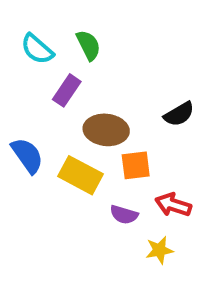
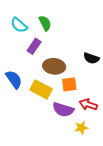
black semicircle: (179, 114) -> (91, 58), turned 49
purple semicircle: (124, 215) -> (63, 110), size x1.5

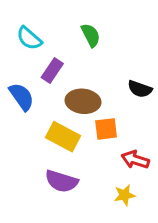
green semicircle: (45, 23) -> (91, 35), moved
blue semicircle: (14, 79) -> (22, 97), moved
purple semicircle: (63, 110) -> (61, 181), moved

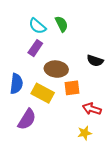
cyan semicircle: (29, 38) -> (37, 26), moved
blue semicircle: (22, 97) -> (16, 84), moved, turned 42
purple semicircle: (61, 181) -> (27, 119), moved, turned -75

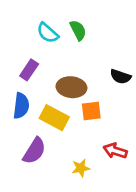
purple rectangle: (35, 48) -> (29, 70), moved
red arrow: (92, 109) -> (115, 151), moved
yellow star: (85, 133) -> (81, 168), moved

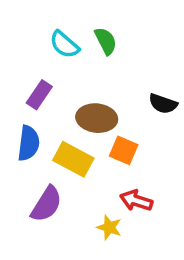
orange square: (91, 111) -> (124, 150), turned 30
red arrow: (115, 151) -> (136, 201), moved
yellow star: (81, 168) -> (109, 227), turned 30

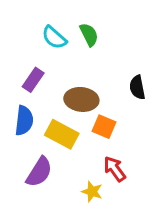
black semicircle: (163, 104) -> (137, 87), turned 60
red arrow: (136, 201) -> (115, 169), turned 36

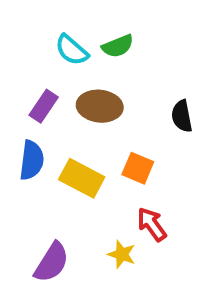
green semicircle: (89, 35) -> (118, 46), turned 95
brown ellipse: (81, 99) -> (100, 106), moved
purple semicircle: (39, 172) -> (52, 262), moved

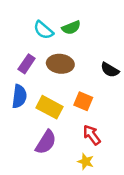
black semicircle: (182, 116) -> (110, 70), turned -48
yellow star: (122, 254) -> (86, 162), moved
purple semicircle: (52, 262) -> (46, 142), moved

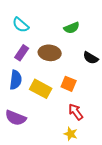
green semicircle: (71, 28) -> (72, 28), moved
cyan semicircle: (43, 30) -> (21, 25), moved
purple semicircle: (46, 142) -> (16, 118), moved, turned 80

